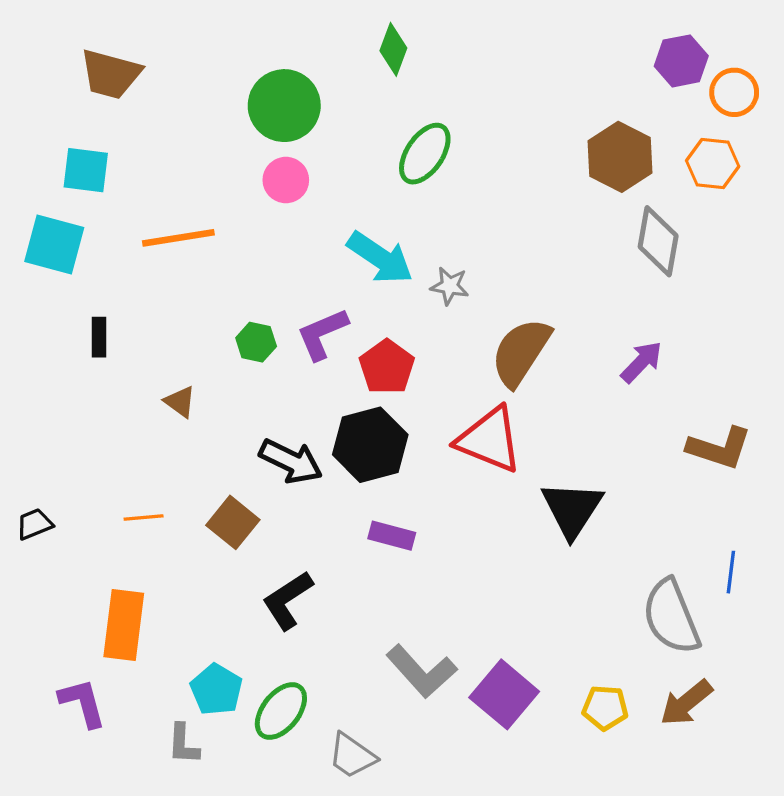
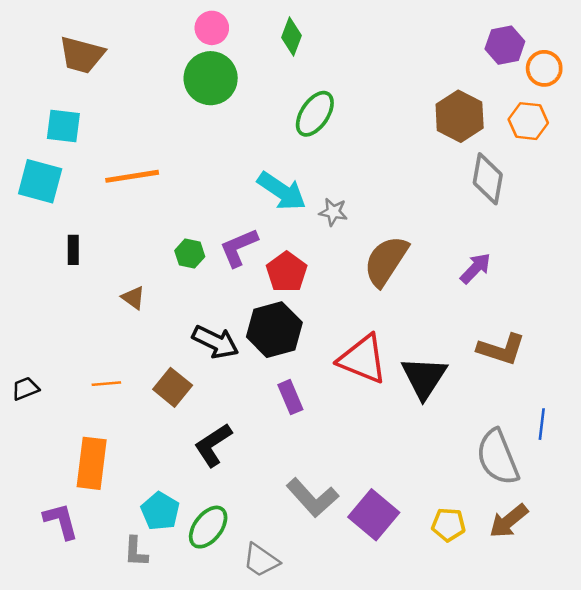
pink circle: (286, 180) -> (212, 28), moved
red triangle: (489, 440) -> (363, 359), moved
brown L-shape: (719, 448) -> (501, 349), moved
purple rectangle: (392, 536) -> (290, 397), turned 52

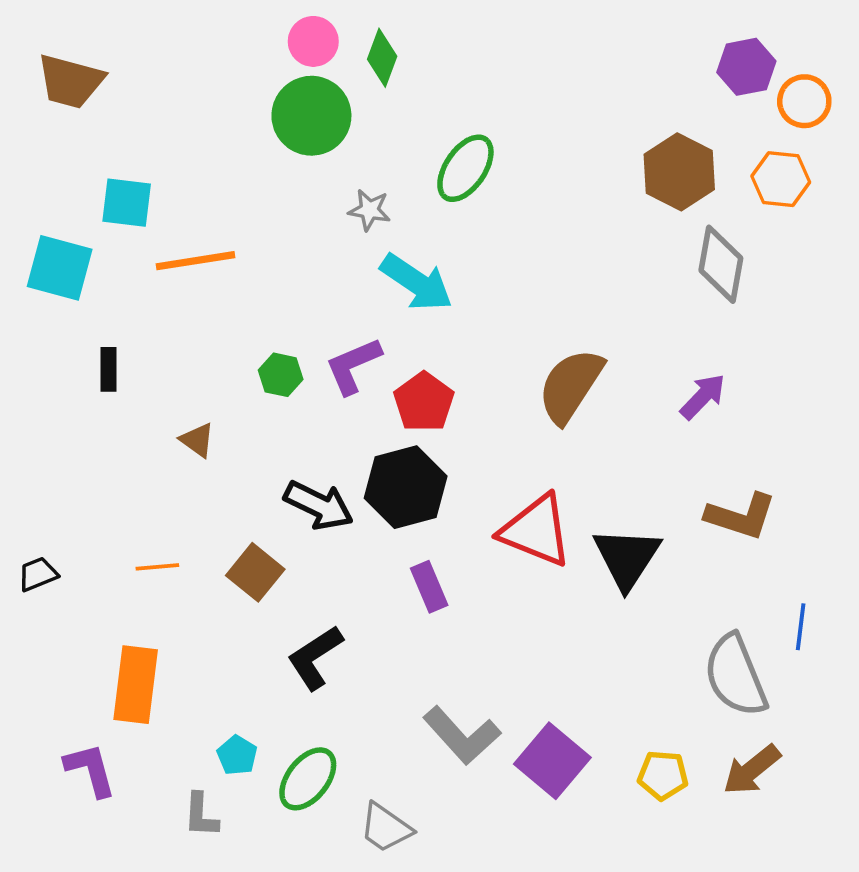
green diamond: (292, 36) -> (382, 58), moved
brown trapezoid: (82, 55) -> (70, 81), moved
cyan square: (63, 126) -> (127, 203), moved
gray star: (333, 212) -> (369, 210), moved
cyan pentagon: (160, 511) -> (237, 755), size x0.7

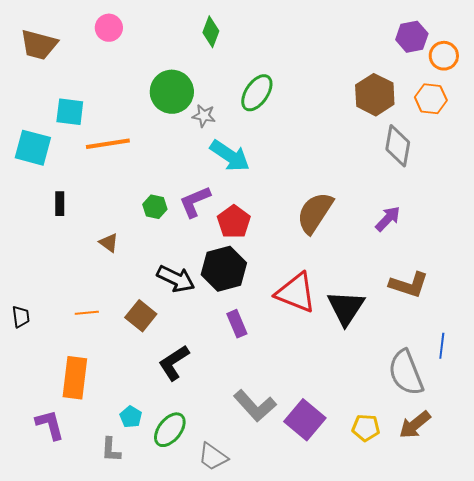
pink circle: (313, 41) -> (109, 28), moved
green circle: (311, 116) -> (172, 92), moved
black trapezoid: (38, 574) -> (21, 317), turned 105

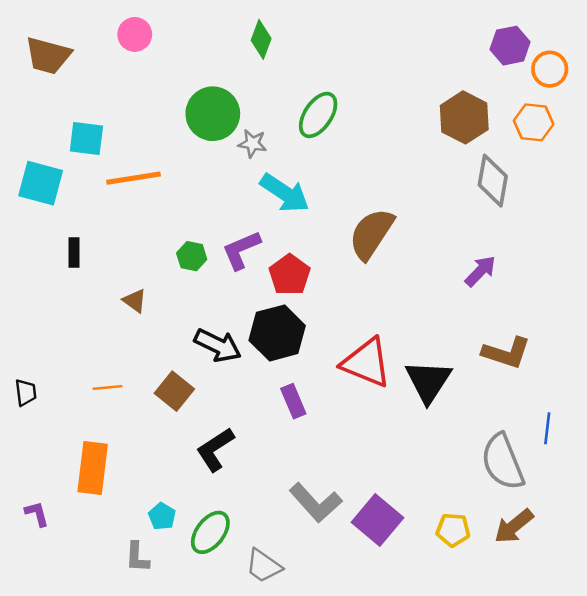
brown semicircle: (315, 213) -> (371, 234), moved
purple L-shape: (50, 425) -> (37, 514), moved, size x0.7

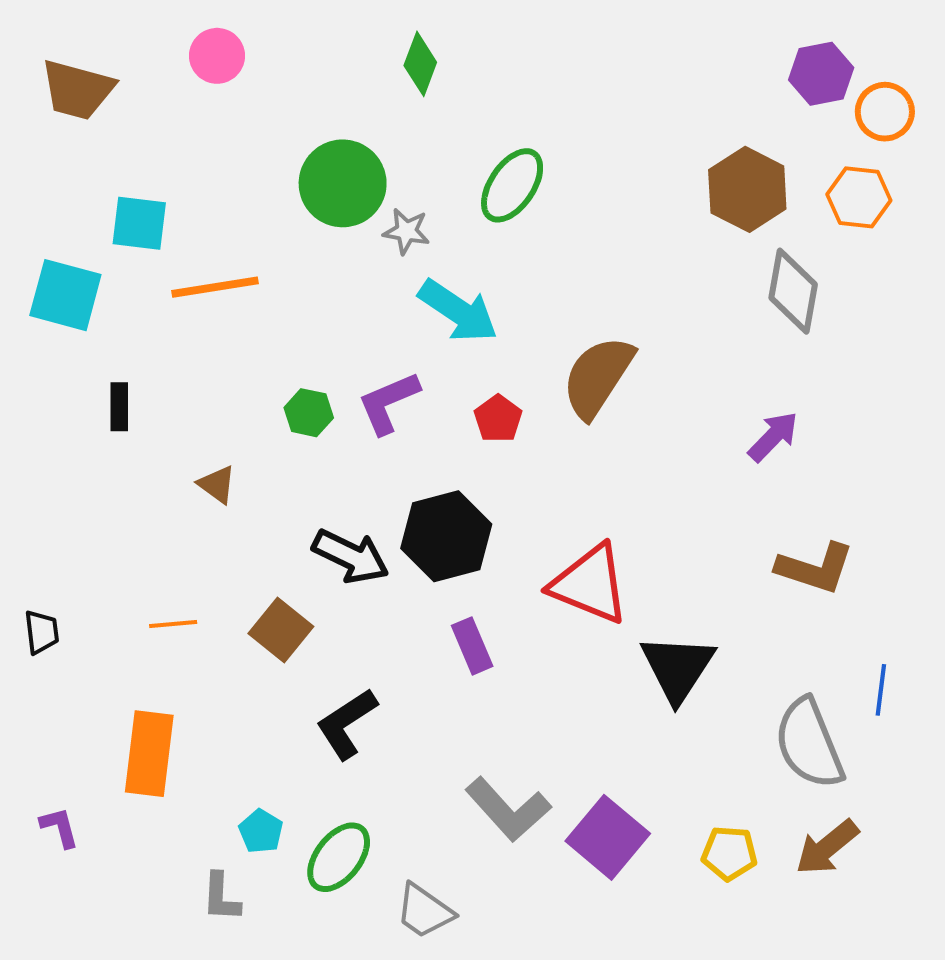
red pentagon: (290, 275) -> (498, 419), moved, size x0.7
black triangle: (428, 381) -> (678, 668), moved

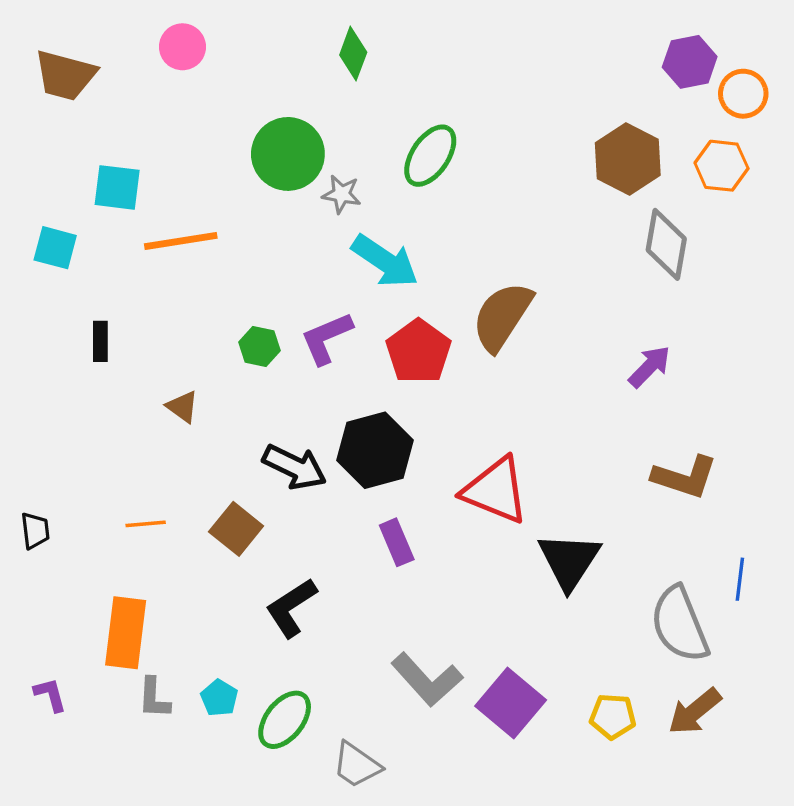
cyan square: (65, 295) -> (55, 248), size x0.7
red pentagon: (498, 419) -> (418, 351), size x1.6
gray L-shape: (221, 897) -> (154, 698), moved

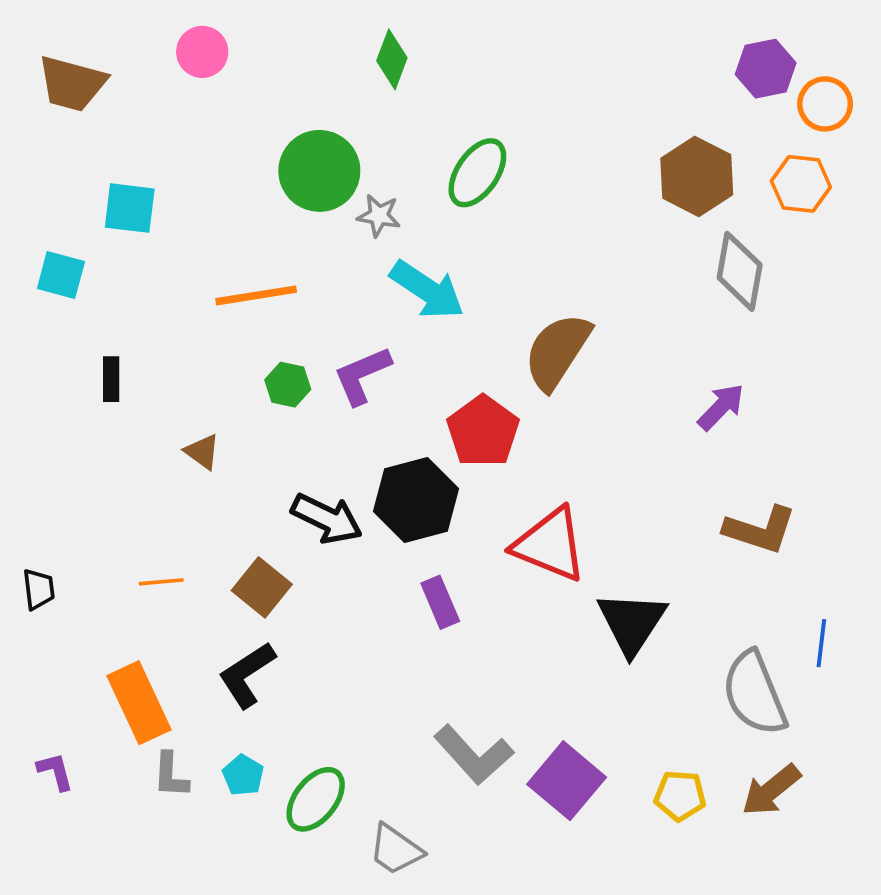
orange line: (181, 241) -> (256, 295), moved
red pentagon: (418, 351) -> (483, 431), moved
black L-shape: (291, 608) -> (247, 675), moved
orange rectangle: (126, 633) -> (139, 703), turned -32

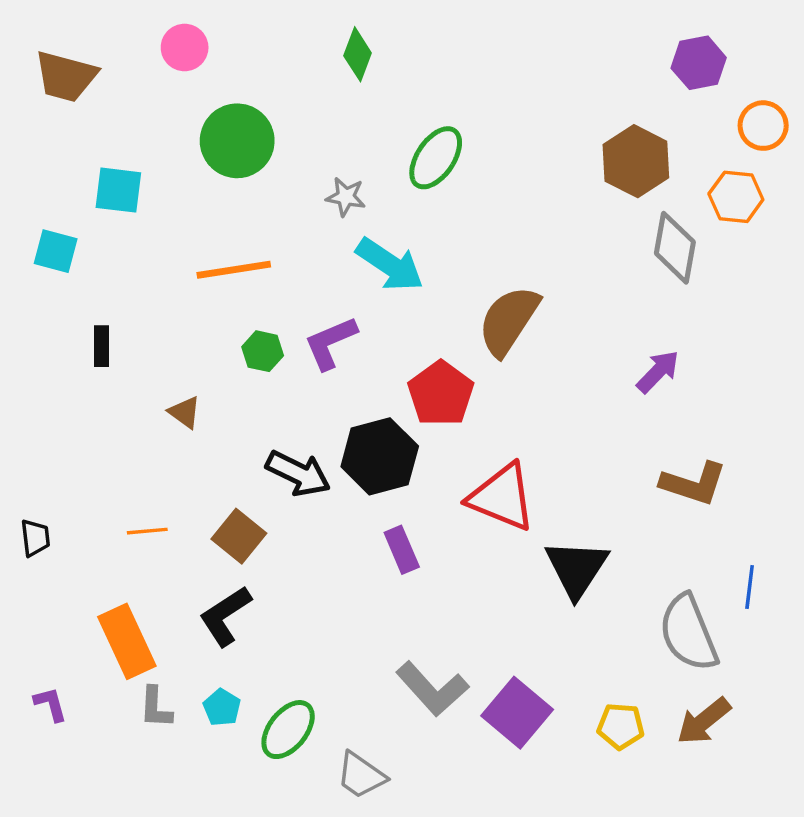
orange circle: (825, 104) -> (763, 126), moved
green circle: (319, 171) -> (237, 141), moved
orange hexagon: (801, 184) -> (736, 197), moved

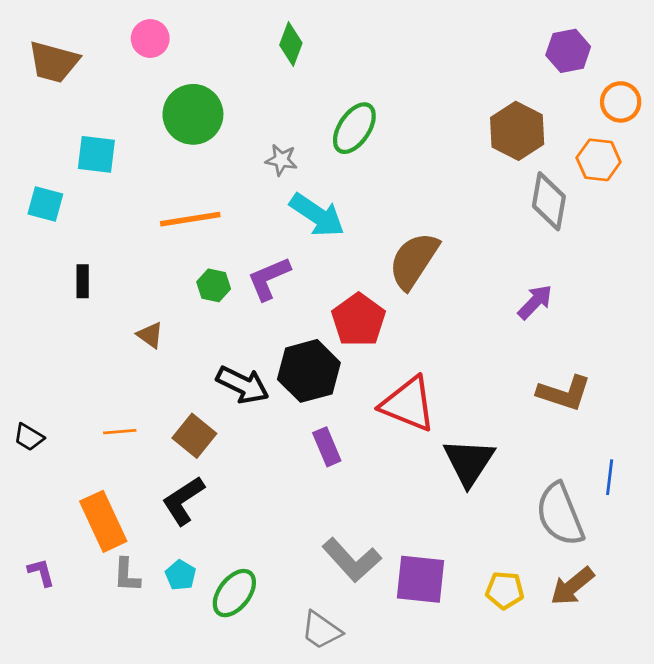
black trapezoid: (35, 538) -> (29, 437), turned 128
purple square: (517, 713) -> (421, 579), turned -34
gray trapezoid: (361, 775) -> (321, 630), moved

